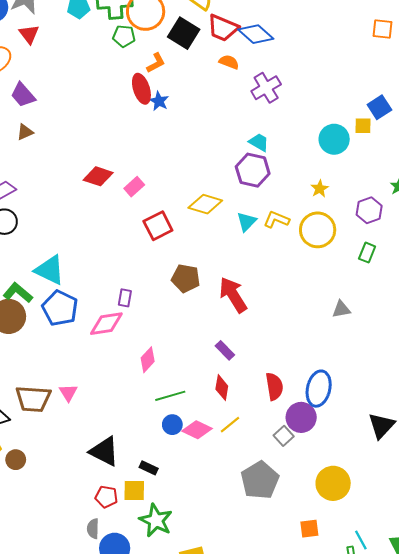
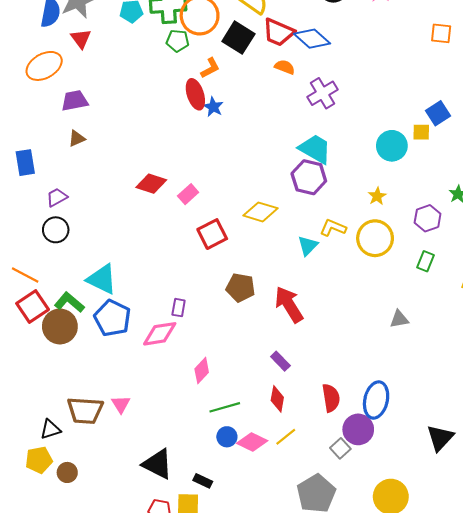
purple trapezoid: (23, 95) -> (75, 101), turned 120
cyan trapezoid: (259, 142) -> (315, 149), size x1.6
cyan triangle: (247, 222) -> (308, 246), moved

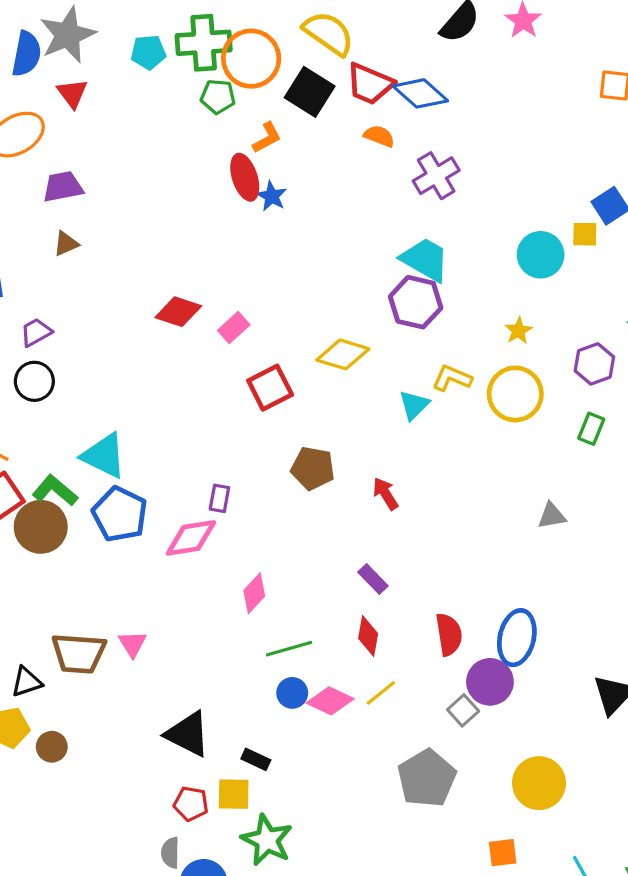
red arrow: (289, 304) -> (386, 494), size x0.6

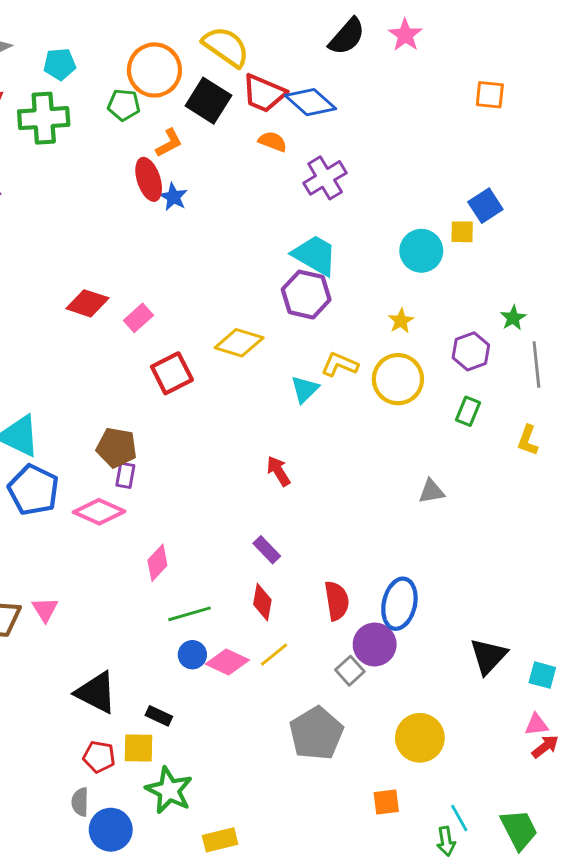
green cross: (204, 43) -> (44, 118), moved
brown pentagon: (313, 468) -> (117, 448), moved
pink diamond: (191, 538) -> (99, 512), turned 33

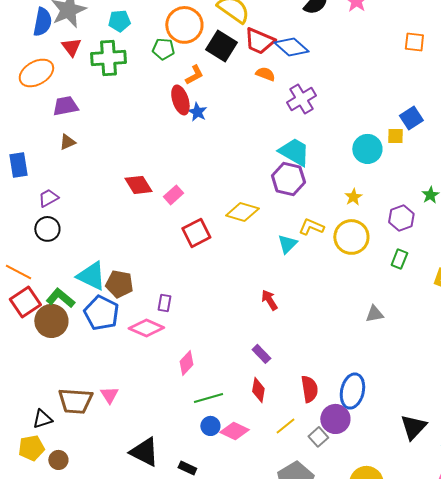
red diamond: (87, 303) -> (138, 185), turned 40
brown pentagon: (117, 448) -> (119, 284), moved
yellow line: (274, 655) -> (285, 426), moved

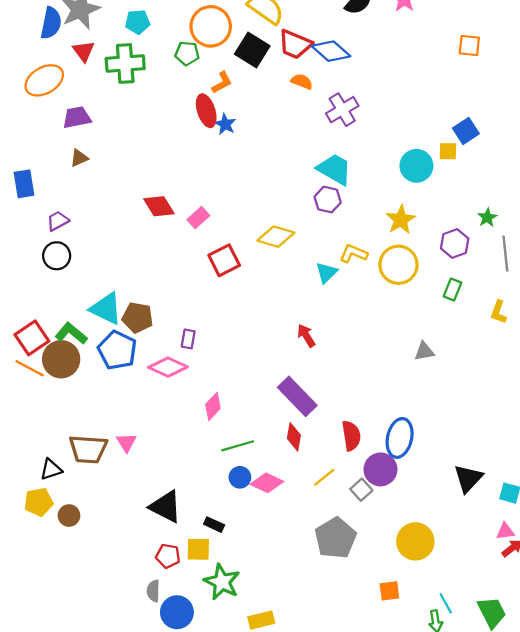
purple hexagon: (288, 179) -> (328, 200), size x0.7
yellow star: (353, 197) -> (401, 220), size x1.5
orange line: (18, 272) -> (30, 368), moved
purple rectangle: (261, 354) -> (297, 396), size x1.8

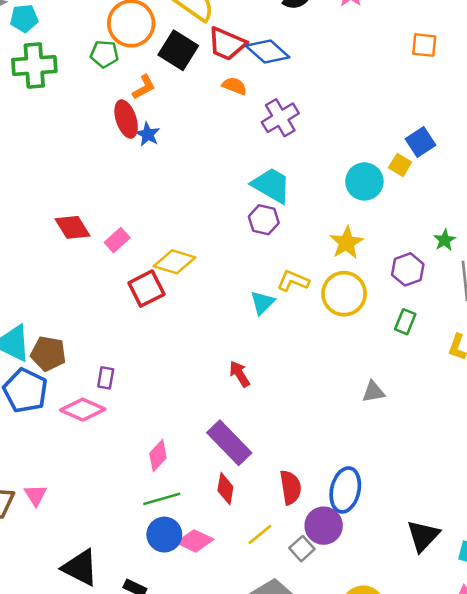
cyan pentagon: (138, 22) -> (24, 18), moved
yellow square: (448, 151) -> (400, 165), turned 30
yellow diamond: (276, 237) -> (174, 262), moved
pink diamond: (213, 406) -> (158, 456), moved
blue circle: (240, 477) -> (164, 535), size x1.4

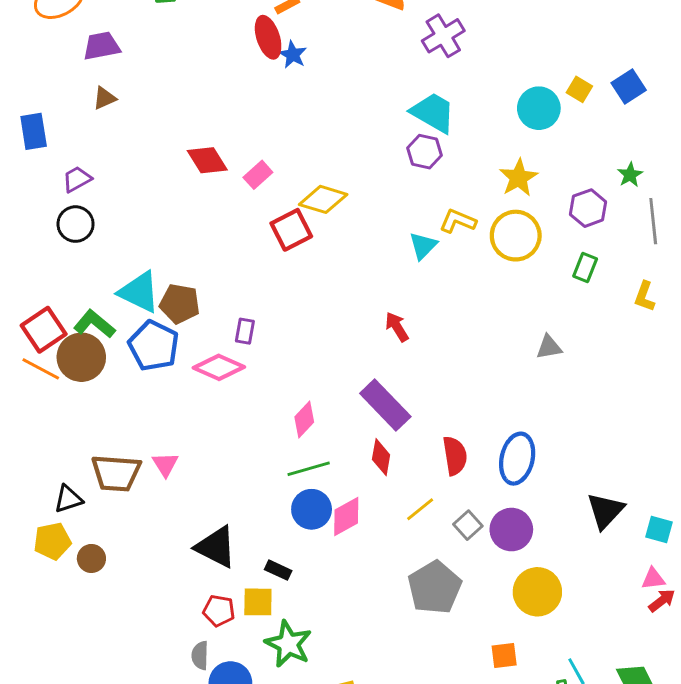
blue square: (420, 142) -> (629, 86), moved
purple circle: (324, 526) -> (511, 530), moved
pink diamond: (195, 541) -> (346, 517), turned -54

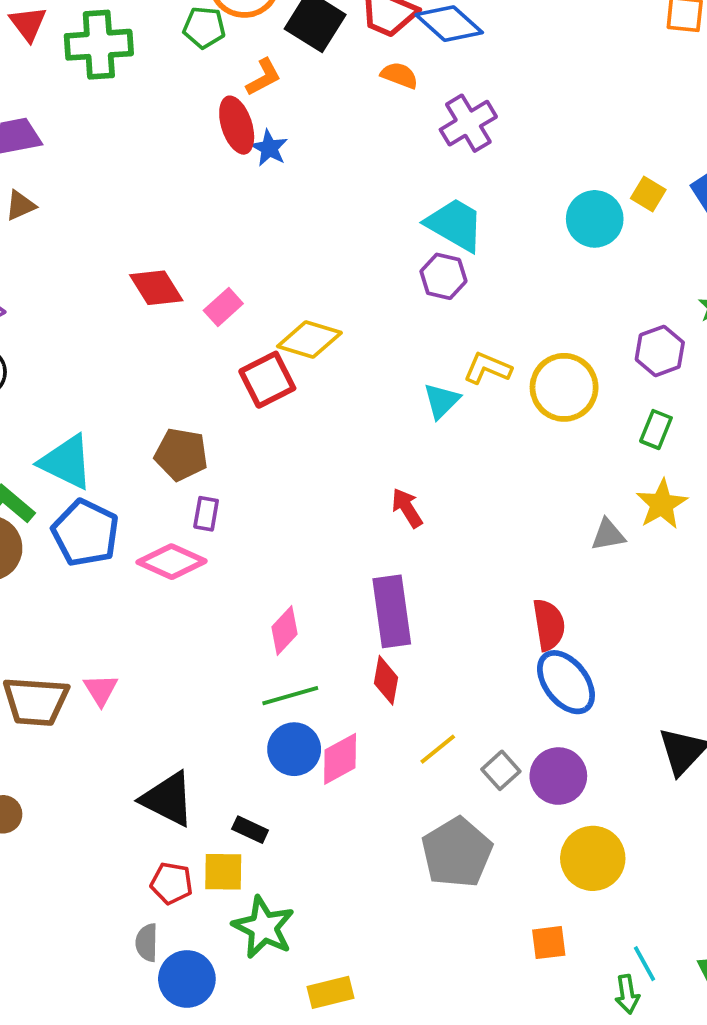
yellow star: (519, 178) -> (662, 504), moved
brown pentagon: (180, 304) -> (181, 454), moved
purple rectangle: (385, 405) -> (392, 611), turned 36
red semicircle: (455, 456) -> (549, 625), moved
blue ellipse: (517, 459) -> (566, 682), turned -51

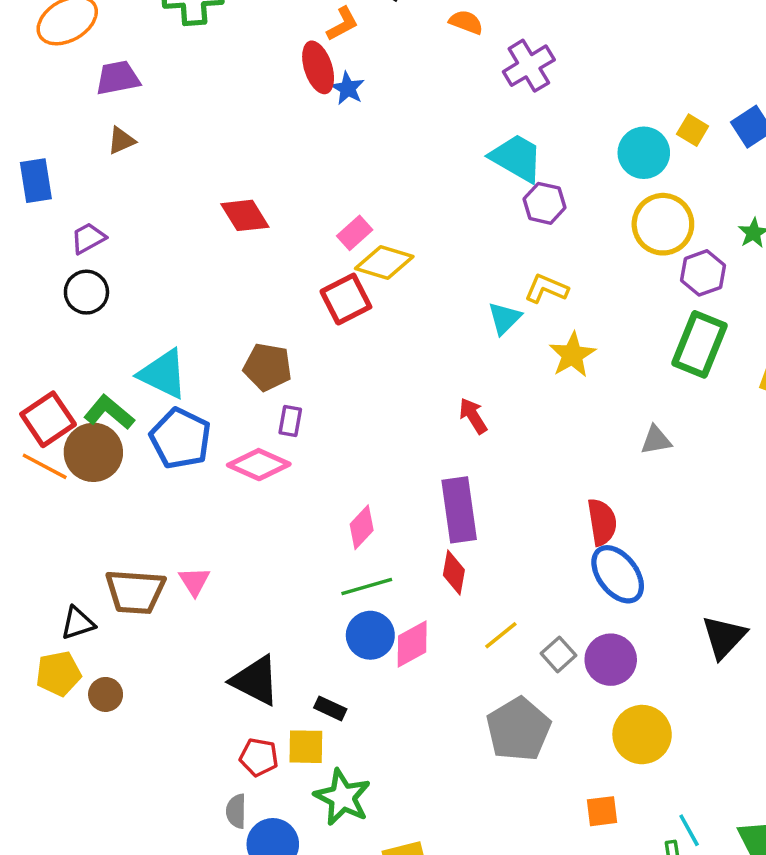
purple hexagon: (443, 276) -> (544, 203), moved
pink rectangle: (223, 307) -> (355, 233), moved
yellow circle: (564, 387) -> (663, 224), moved
green rectangle: (656, 429) -> (700, 344), size x1.8
yellow star: (662, 504) -> (572, 355), moved

